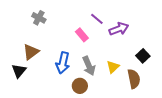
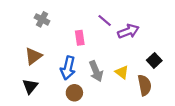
pink rectangle: (82, 35) -> (80, 38), moved, turned 32
yellow triangle: (113, 67) -> (122, 72), turned -40
black triangle: (19, 71) -> (30, 86), moved
brown circle: (80, 86) -> (74, 93), moved

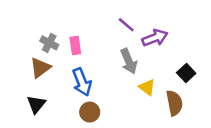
gray cross: (42, 19) -> (49, 43), moved
pink rectangle: (80, 38) -> (75, 46), moved
blue arrow: (68, 68) -> (82, 82), turned -35
gray arrow: (96, 71) -> (129, 61), moved

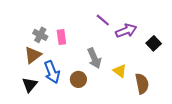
gray arrow: (129, 61) -> (94, 58), moved
black square: (186, 73) -> (154, 43), moved
blue arrow: (82, 82) -> (52, 72), moved
brown circle: (90, 112) -> (78, 79), moved

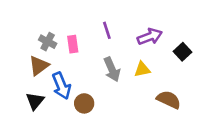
purple line: (103, 20) -> (107, 30), moved, turned 32
yellow triangle: (120, 71) -> (142, 69), moved, turned -48
brown circle: (78, 79) -> (84, 103), moved
brown semicircle: (142, 84) -> (169, 100), turned -54

